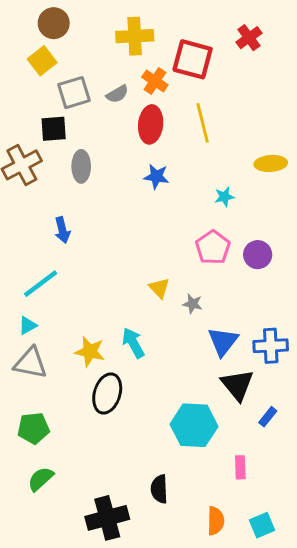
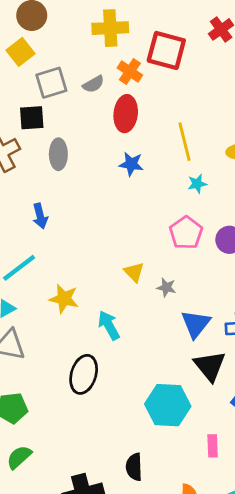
yellow line: (203, 123) -> (185, 142), moved
yellow star: (90, 352) -> (64, 299), moved

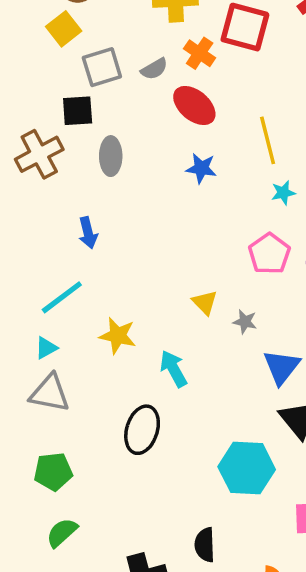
red ellipse: (126, 114) -> (194, 106), turned -56

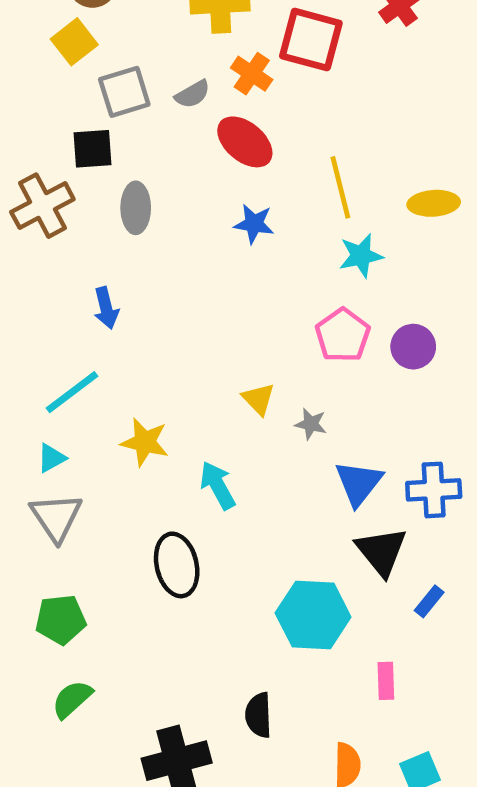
cyan star: (283, 193) -> (361, 256), size x1.4
gray triangle: (50, 393) -> (56, 517), turned 45
black ellipse: (142, 430) -> (177, 565), turned -30

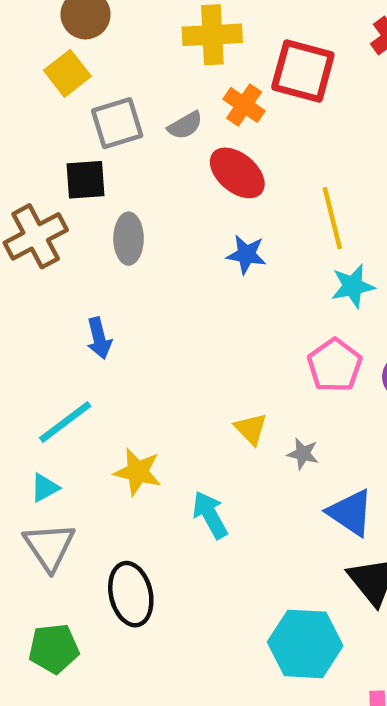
blue triangle: (359, 483) -> (350, 513), turned -34
black ellipse: (177, 565) -> (131, 594), moved

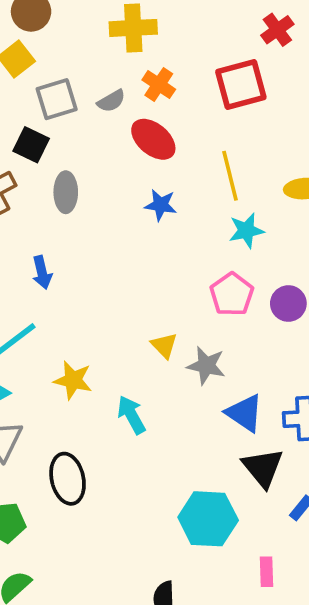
red square: (303, 71) -> (241, 85), moved, turned -30
black square: (86, 180) -> (31, 145), turned 30
gray star: (303, 454) -> (206, 366), size x1.5

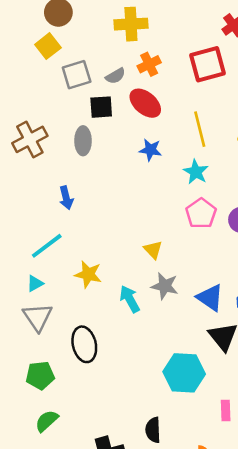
orange cross: (159, 85) -> (149, 64), turned 30
black square: (31, 145) -> (101, 107), moved, turned -30
cyan star: (246, 231) -> (196, 172), moved, turned -30
gray star: (206, 366) -> (165, 286), moved

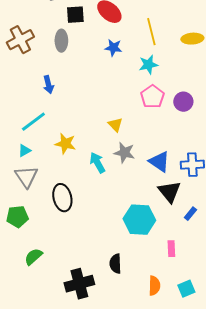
cyan star: (196, 172) -> (148, 65), turned 30
green pentagon: (40, 375) -> (17, 217), moved

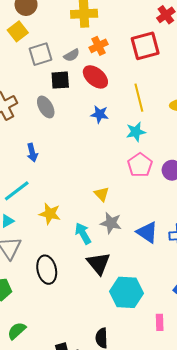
gray ellipse: (61, 41) -> (46, 107), turned -30
black triangle: (169, 192) -> (99, 263), moved

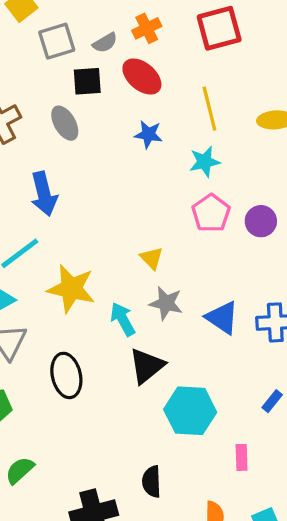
blue arrow: (32, 153) -> (44, 194), size x1.5
yellow star: (50, 214) -> (71, 289), size x1.4
black triangle: (99, 263) -> (147, 366), turned 30

